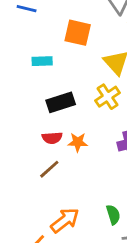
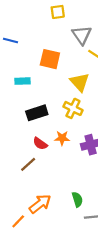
yellow cross: (108, 97) -> (73, 108), turned -30
red semicircle: (52, 138) -> (40, 144), moved, turned 40
orange star: (78, 142) -> (62, 138), moved

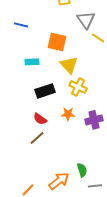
yellow triangle: (80, 82) -> (69, 65), moved
red semicircle: (40, 144) -> (40, 119), moved
orange arrow: (40, 204) -> (59, 181), moved

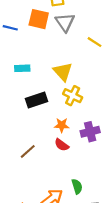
gray triangle: (86, 20) -> (65, 22), moved
orange square: (57, 42) -> (39, 19), moved
red semicircle: (40, 119) -> (62, 145), moved

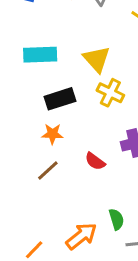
cyan rectangle: (22, 68) -> (40, 55), size x1.5
orange star: (62, 125) -> (52, 134), moved

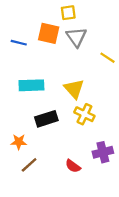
orange star: (52, 134) -> (19, 142), moved
brown line: (48, 170) -> (29, 165), moved

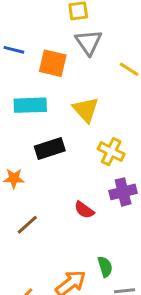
orange square: (49, 33) -> (53, 63), moved
yellow cross: (84, 114) -> (111, 152), moved
brown line: (29, 165) -> (27, 225), moved

